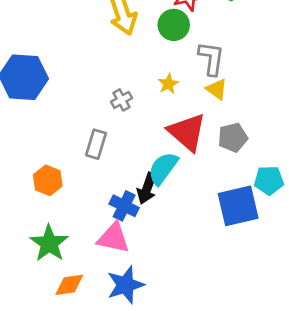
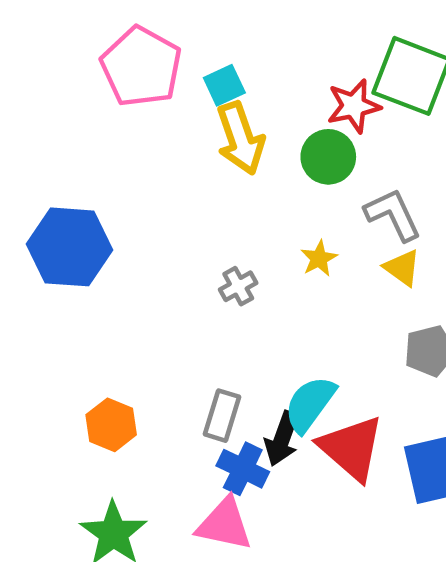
gray L-shape: (211, 58) -> (393, 215), turned -33
red triangle: (187, 132) -> (351, 448), moved
gray rectangle: (96, 144) -> (222, 416), moved

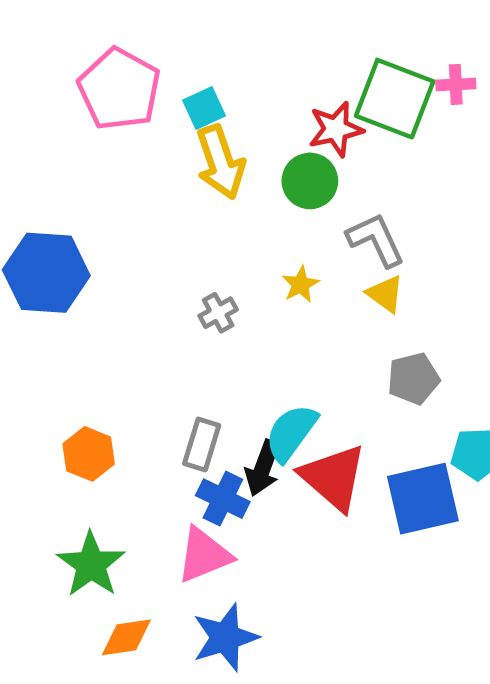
pink triangle: (224, 524) -> (204, 555), turned -34

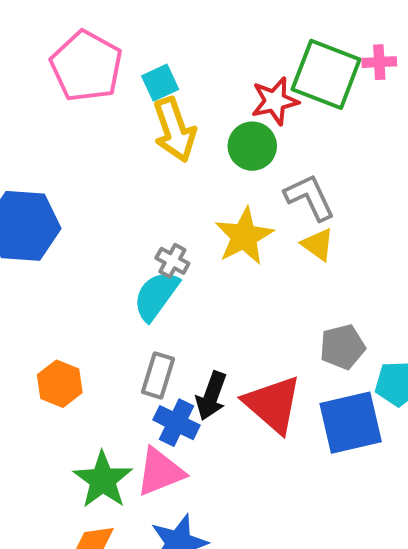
yellow star: (300, 284) -> (244, 236), size x1.8
gray cross: (218, 313) -> (172, 261), turned -32
gray pentagon: (413, 379) -> (342, 347), moved
cyan semicircle: (291, 433) -> (156, 296), moved
green star: (91, 564) -> (103, 480), moved

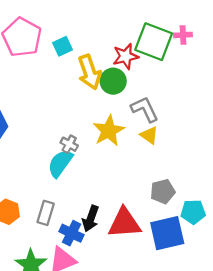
yellow arrow: (174, 130) -> (89, 72), moved
gray rectangle: (158, 375) -> (46, 213), moved
red triangle: (273, 404) -> (124, 223), turned -45

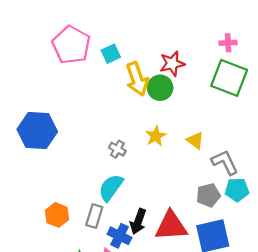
green square: (154, 42) -> (229, 78), moved
gray L-shape: (145, 109) -> (225, 162), moved
yellow star: (109, 131) -> (156, 136), size x0.7
cyan semicircle: (60, 163) -> (111, 188), moved
cyan pentagon: (193, 212) -> (237, 190), moved

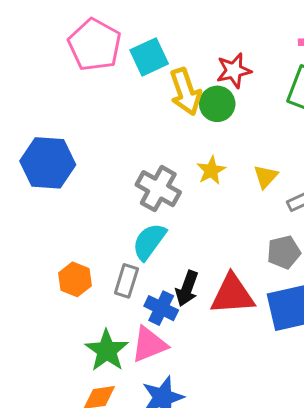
cyan square: (111, 54) -> (149, 57), size x1.4
yellow triangle: (195, 140) -> (266, 176), turned 36
gray cross: (117, 149) -> (158, 189), size x1.8

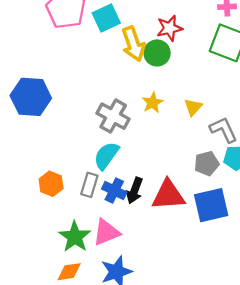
blue cross: (161, 308) -> (114, 191), moved

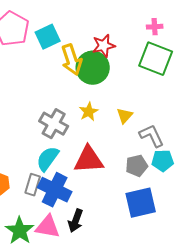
green circle: (157, 53) -> (93, 68), size x1.4
blue cross: (114, 191) -> (55, 190), size x1.5
black arrow: (134, 191) -> (76, 221), moved
red triangle: (168, 195) -> (89, 160), moved
pink triangle: (106, 232) -> (48, 227), turned 32

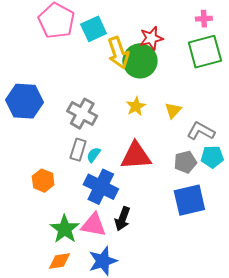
green square: (156, 59) -> (205, 52), turned -36
gray cross: (54, 124) -> (82, 114), moved
gray L-shape: (152, 136) -> (201, 131), turned -36
cyan semicircle: (48, 159) -> (94, 155), size x0.6
gray rectangle: (33, 185) -> (78, 150), moved

